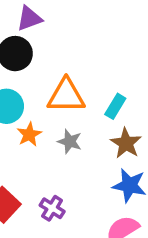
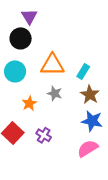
purple triangle: (29, 18) -> (29, 16), turned -42
orange star: (29, 134) -> (29, 103), moved

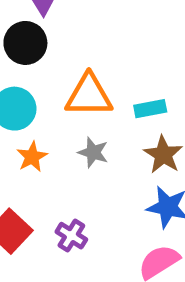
cyan rectangle: (83, 71) -> (150, 109), turned 48
orange star: (29, 103) -> (32, 157), moved

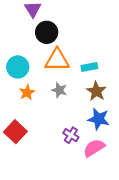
black circle: (25, 43) -> (47, 32), moved
purple cross: (71, 236) -> (71, 135), moved

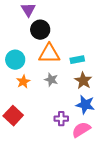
purple cross: (71, 135) -> (61, 119), turned -32

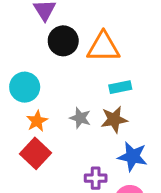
orange triangle: (49, 54) -> (103, 47), moved
brown star: (83, 81) -> (114, 119), moved, turned 30
red square: (13, 116) -> (35, 153), moved

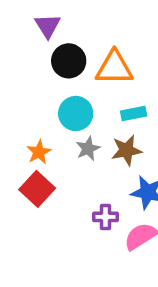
cyan circle: (25, 87) -> (76, 113), moved
gray star: (80, 118) -> (88, 149), turned 30

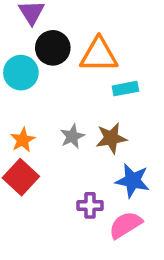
cyan circle: (76, 113) -> (21, 73), moved
cyan rectangle: (134, 113) -> (125, 89), moved

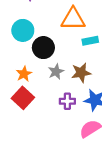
black circle: (53, 48) -> (43, 48), moved
purple cross: (90, 205) -> (67, 101), moved

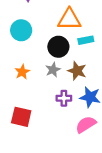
black circle: (43, 48) -> (58, 47), moved
brown star: (81, 73) -> (77, 71), turned 30
red square: (23, 98) -> (21, 117), moved, turned -30

